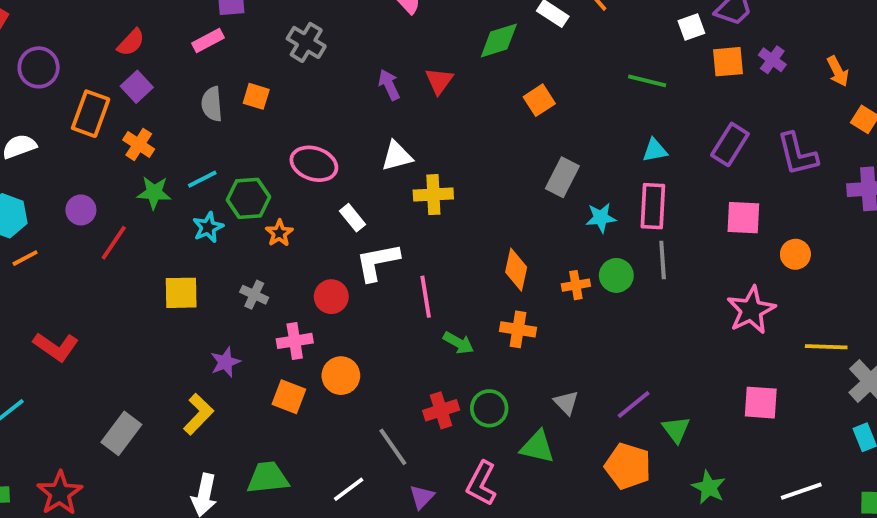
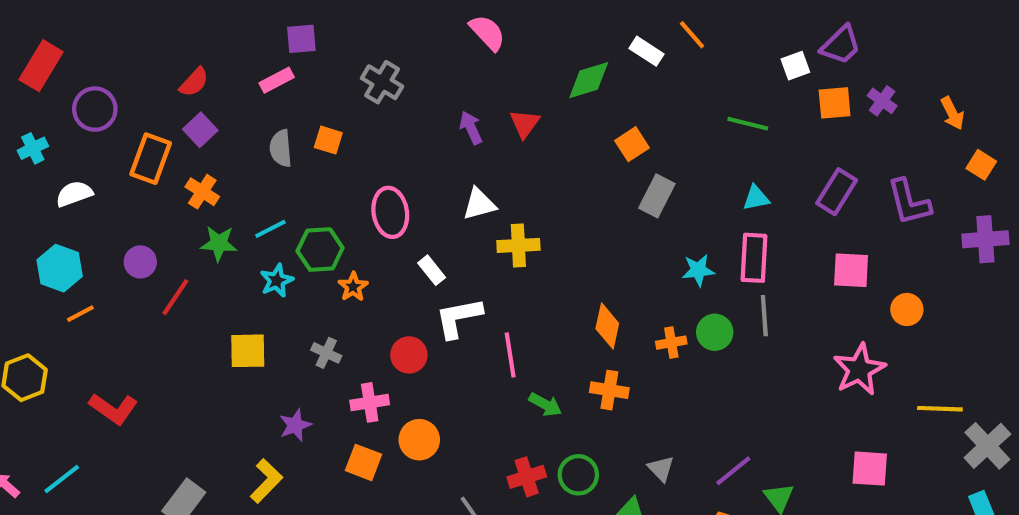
pink ellipse: (314, 164) -> (390, 212), turned 63
gray rectangle: (562, 177) -> (657, 196), moved

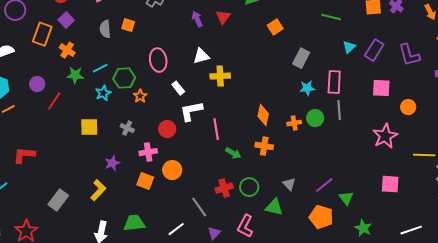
gray rectangle: (657, 196) -> (301, 58), moved
cyan triangle: (756, 198) -> (349, 47), moved, turned -32
red L-shape: (113, 409) -> (24, 155), turned 150

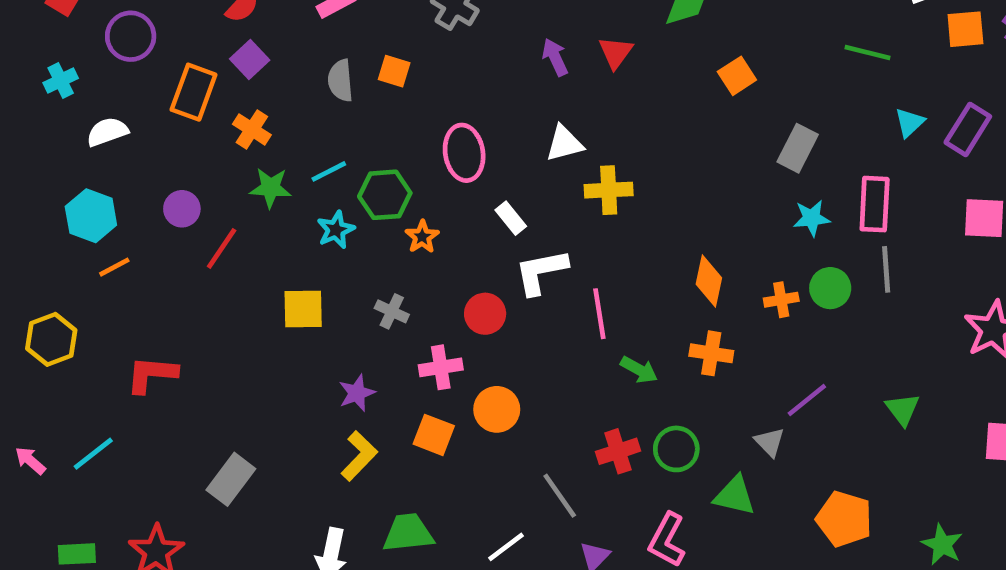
purple line: (324, 185) -> (807, 400), moved
yellow L-shape: (98, 190) -> (359, 456), moved
green triangle: (346, 198) -> (903, 409), moved

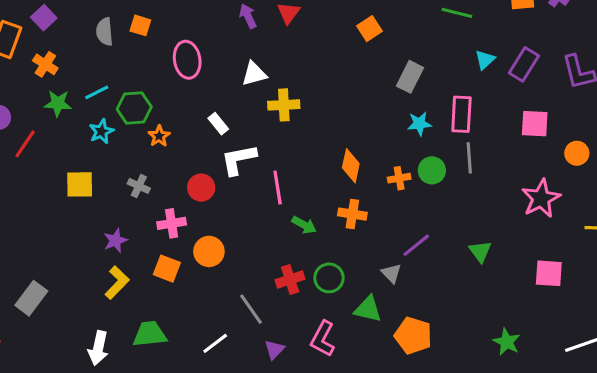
pink ellipse: (464, 153) -> (187, 60), moved
orange pentagon: (844, 519) -> (413, 336), moved

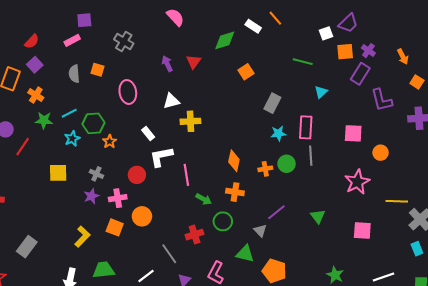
purple rectangle: (524, 64) -> (360, 74), moved
purple star: (115, 241) -> (91, 196), moved
green circle: (329, 278) -> (223, 221), moved

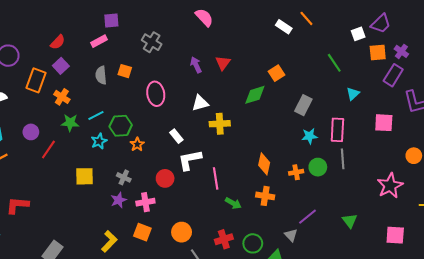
green diamond: (225, 40) -> (255, 95), moved
green line: (303, 62) -> (334, 63), turned 42
pink square: (353, 133) -> (384, 123), moved
orange circle: (142, 216) -> (182, 232), moved
green circle: (223, 221) -> (253, 243), moved

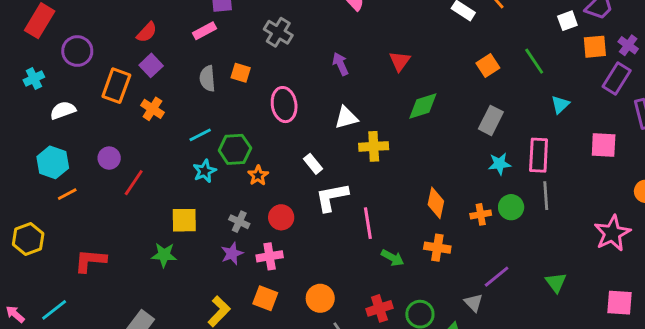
red triangle: (223, 63) -> (400, 61), moved
orange square: (277, 73) -> (488, 65), moved
green star: (70, 123) -> (164, 255), moved
red circle: (165, 178) -> (281, 217), moved

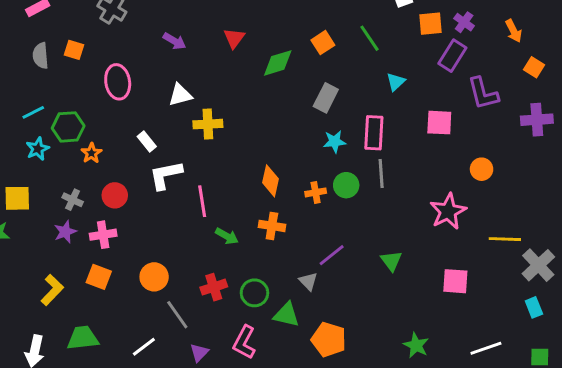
purple arrow: (340, 64) -> (174, 41), turned 145
green diamond: (423, 106) -> (278, 63), moved

